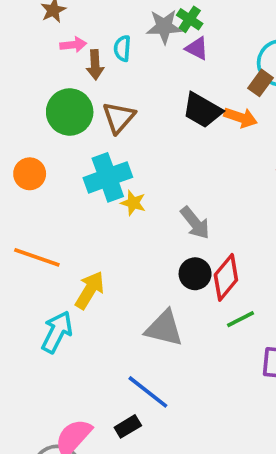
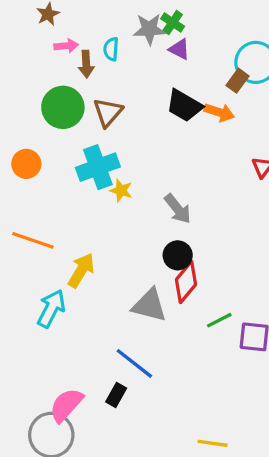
red diamond: (226, 277) -> (186, 282), moved
green line: (241, 319) -> (219, 320), moved
black rectangle: (128, 426) -> (116, 395), turned -30

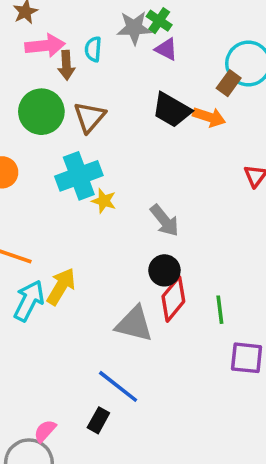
pink arrow: (66, 46) -> (45, 46), size x1.5
cyan arrow: (51, 309) -> (29, 301), moved
green line: (219, 320) -> (220, 310), moved, turned -70
pink semicircle: (66, 405) -> (45, 431), size x0.6

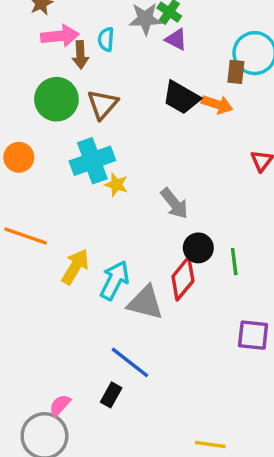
brown rectangle: (229, 83) -> (236, 72), turned -30
black circle: (164, 270) -> (198, 248), moved
cyan arrow: (29, 301) -> (115, 280), moved
green line: (220, 310) -> (234, 262), moved

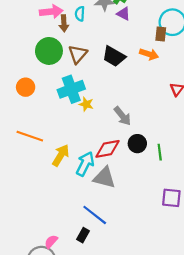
black trapezoid: (181, 97) -> (114, 56), moved
red diamond: (183, 279) -> (108, 149), moved, turned 40

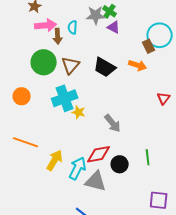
brown rectangle: (161, 34) -> (149, 46), turned -32
black circle: (137, 144) -> (120, 164), moved

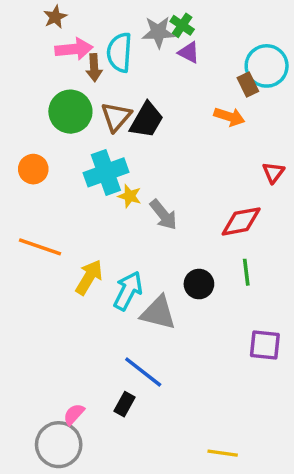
cyan semicircle: (73, 27) -> (119, 52), size x1.6
black trapezoid: (105, 67) -> (147, 120), moved, turned -90
gray arrow: (113, 123) -> (163, 215), moved
red diamond: (99, 154) -> (241, 221), moved

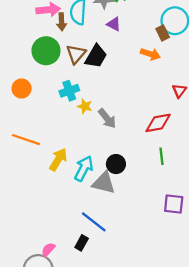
purple triangle: (189, 52) -> (114, 24), moved
cyan cross: (106, 172) -> (69, 91), size x0.7
black circle: (199, 284) -> (116, 164), moved

